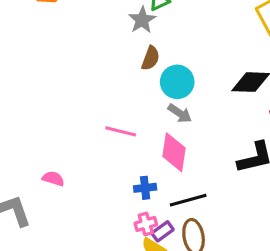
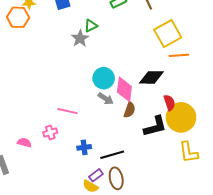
brown semicircle: (151, 58) -> (130, 110), moved
pink diamond: (174, 152) -> (124, 89), moved
pink cross: (146, 224) -> (50, 133), moved

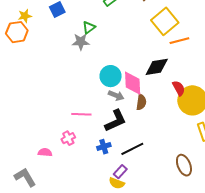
gray star: (80, 38) -> (81, 42), turned -30
black L-shape: (155, 126) -> (115, 121), moved
brown ellipse: (116, 178) -> (184, 165), moved

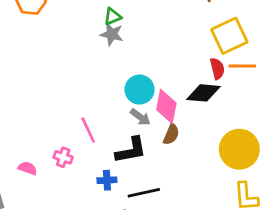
green triangle: (89, 27) -> (112, 17), moved
red semicircle: (179, 88) -> (217, 69), moved
pink line: (81, 114) -> (88, 130), turned 48
pink cross: (68, 138) -> (63, 157), turned 32

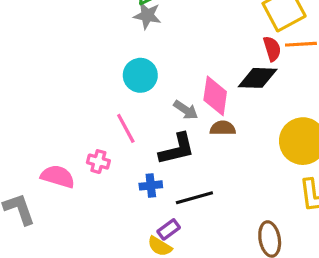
cyan circle: (140, 90) -> (140, 75), moved
brown semicircle: (171, 134) -> (223, 128), turned -110
pink semicircle: (28, 168) -> (58, 176), size x1.5

